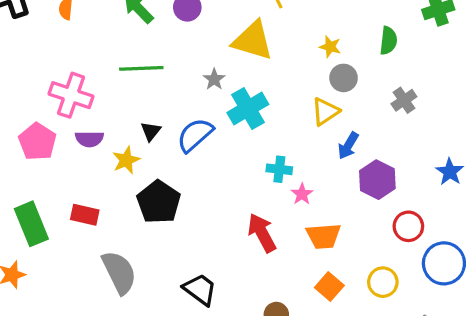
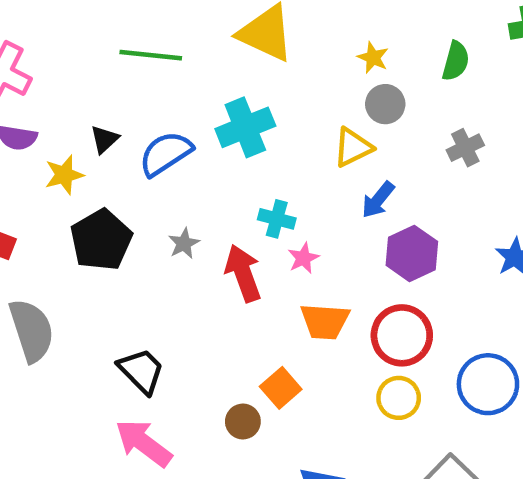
green line: (141, 68) -> (151, 55), moved
gray star: (214, 79) -> (184, 243), moved
red circle: (408, 226) -> (402, 335), moved, size x1.4
red arrow: (262, 233) -> (243, 273), moved
orange square: (329, 286) -> (281, 388), moved

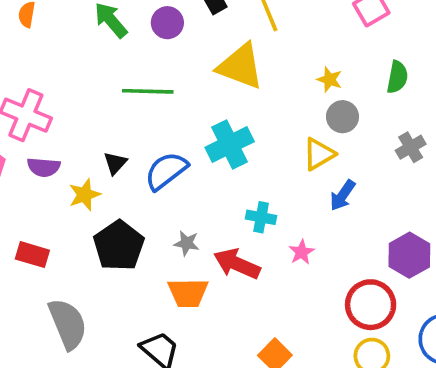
gray star: (184, 243) -> (187, 243), turned -30
purple hexagon: (412, 253) -> (409, 255), moved
pink star: (303, 258) -> (302, 252), moved
red arrow: (243, 273) -> (237, 264), turned -42
orange trapezoid: (325, 321) -> (188, 293), moved

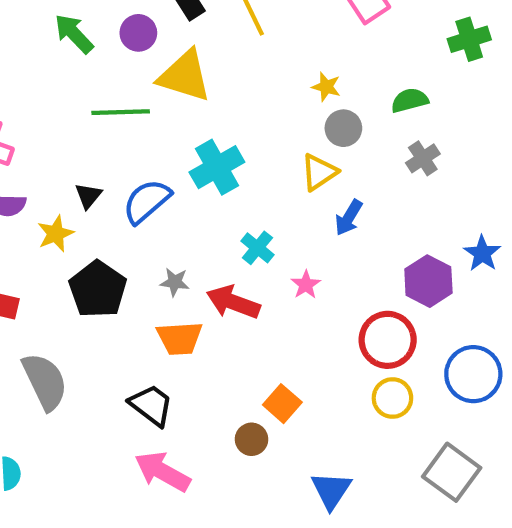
yellow triangle: (240, 66) -> (185, 76), moved
green semicircle: (397, 77) -> (410, 100), moved, turned -112
cyan cross: (261, 217) -> (257, 248), turned 32

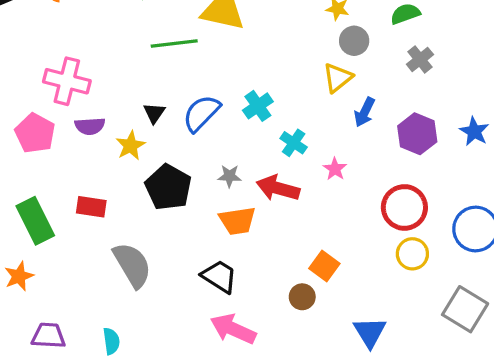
cyan cross: (217, 167) -> (258, 106), moved, size x0.7
purple hexagon: (428, 281) -> (417, 134), moved

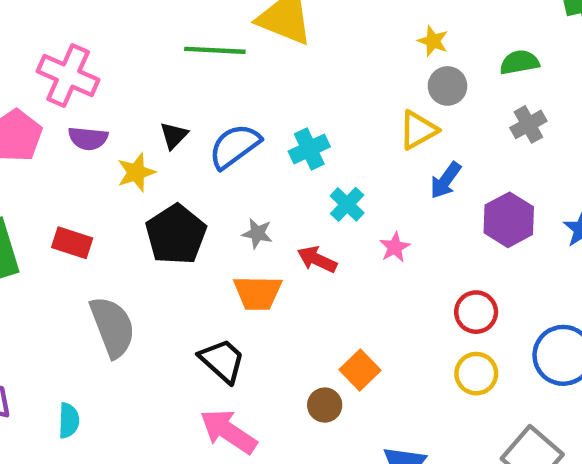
red arrow: (278, 188) -> (317, 259), size x0.7
red circle: (404, 207) -> (476, 312), size x0.7

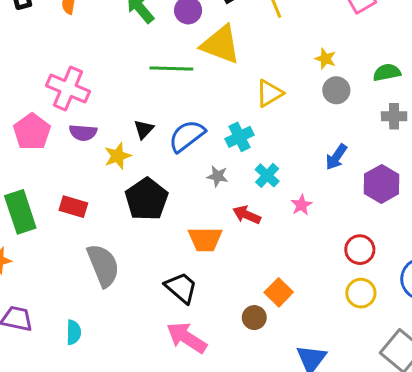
gray cross: (528, 124) -> (394, 116), turned 30
yellow triangle: (418, 130) -> (269, 93), moved
gray star: (257, 233) -> (217, 176), moved

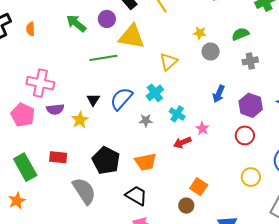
black pentagon: (147, 199) -> (106, 161), moved
red arrow: (247, 215) -> (182, 142), moved, turned -36
red circle: (360, 250) -> (245, 135), moved

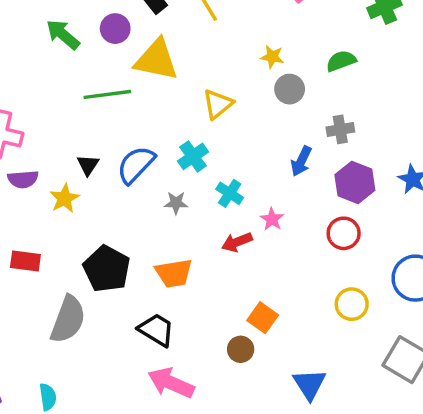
gray cross: (250, 61) -> (340, 129), moved
gray semicircle: (84, 191) -> (68, 319), turned 52

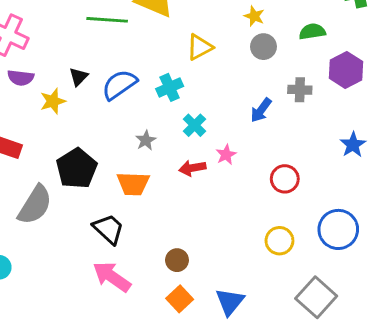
purple hexagon: (355, 182) -> (346, 70), moved
gray star: (176, 203) -> (146, 140), moved, turned 30
orange square: (263, 318) -> (180, 299), moved

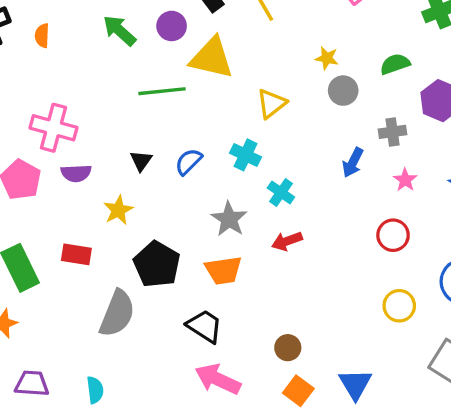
blue semicircle: (119, 85) -> (189, 162), size x0.7
cyan cross: (170, 87) -> (246, 155), turned -30
yellow star: (53, 101) -> (118, 210), moved
gray star: (146, 140) -> (229, 219), size x1.5
pink star: (226, 155) -> (405, 180), moved

